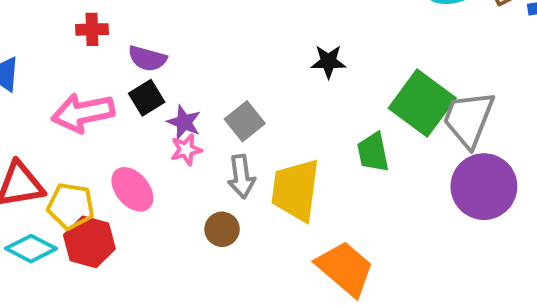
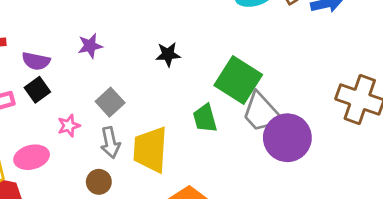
gray trapezoid: (469, 119) -> (262, 113), moved, turned -60
purple star: (184, 122) -> (90, 46), moved, turned -30
pink ellipse: (132, 189) -> (32, 157), turned -60

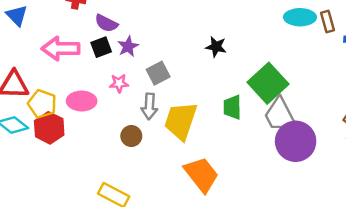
purple star: (90, 46) -> (128, 46), moved, turned -30

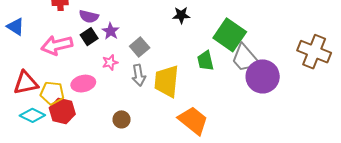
brown circle: (131, 136) -> (122, 119), moved

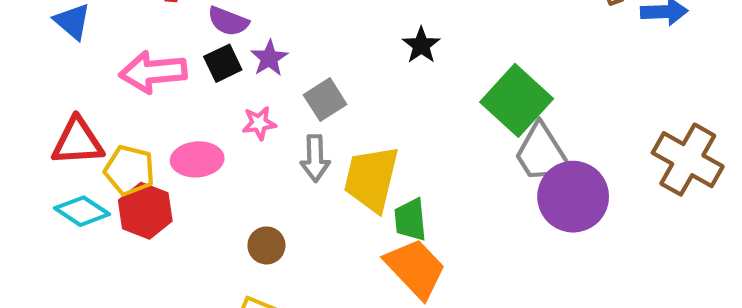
black star: (181, 15) -> (421, 45), turned 30
green trapezoid: (205, 61) -> (410, 220), moved

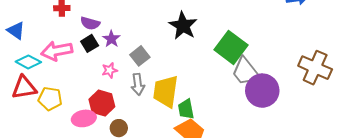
black star: (421, 45) -> (183, 26), size x1.6
pink ellipse: (197, 159) -> (84, 118), moved
cyan diamond: (82, 211) -> (28, 62), moved
red hexagon: (145, 211) -> (102, 103), moved

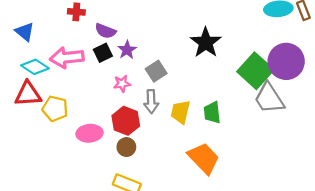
yellow trapezoid: (166, 91) -> (180, 112), size x0.7
purple circle: (262, 91) -> (286, 61), moved
red hexagon: (102, 103) -> (126, 121), moved
green trapezoid: (186, 109) -> (212, 112), moved

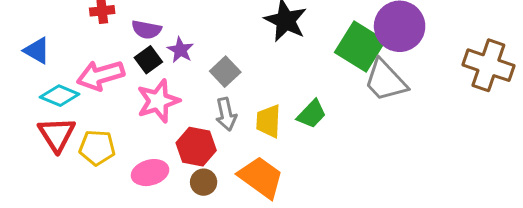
pink star: (122, 84) -> (158, 101), moved, size x1.8
red triangle: (28, 94) -> (57, 134), turned -48
green trapezoid: (212, 112) -> (312, 114), turned -120
orange trapezoid: (204, 158) -> (261, 177), moved

